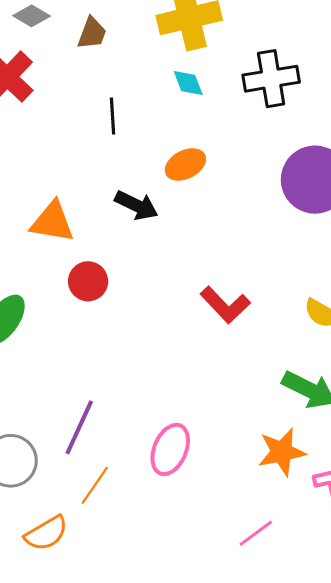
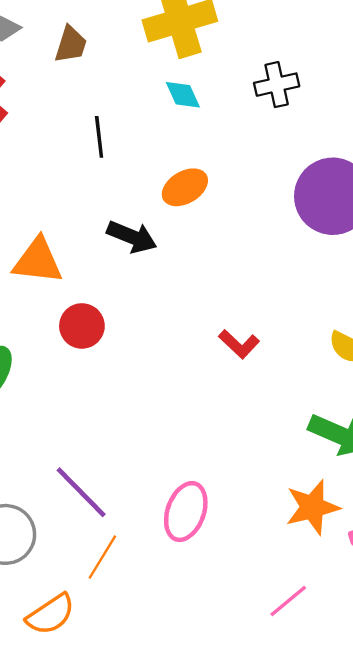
black cross: (271, 79) -> (277, 85), size x0.7
red L-shape: (225, 305) -> (239, 344), size x0.7
purple line: (79, 427) -> (81, 492), turned -66

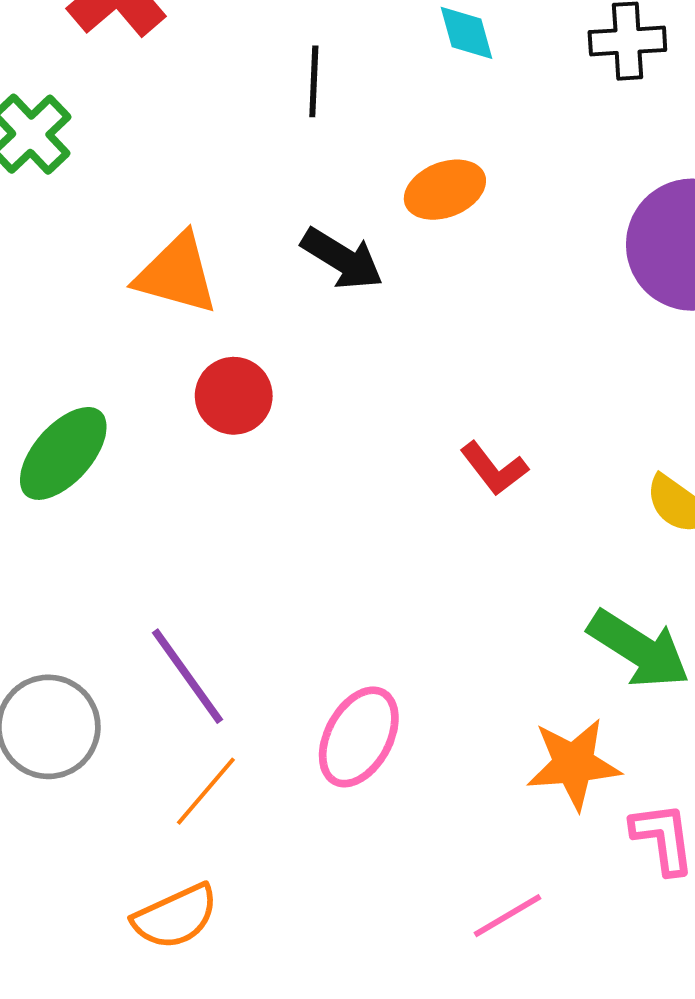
orange semicircle: (51, 614) -> (175, 917), moved

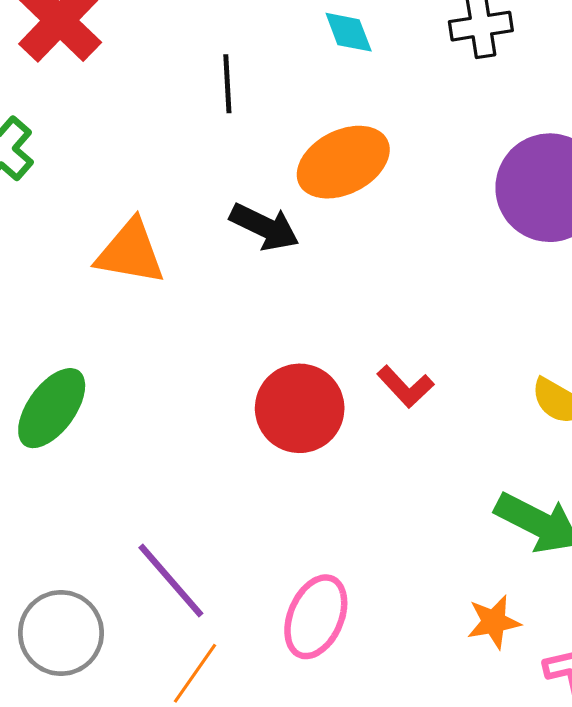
orange ellipse: (445, 190) -> (343, 162), size x1.4
red circle: (234, 396) -> (300, 408), moved, size x1.4
orange star: (574, 764) -> (494, 622), size x0.7

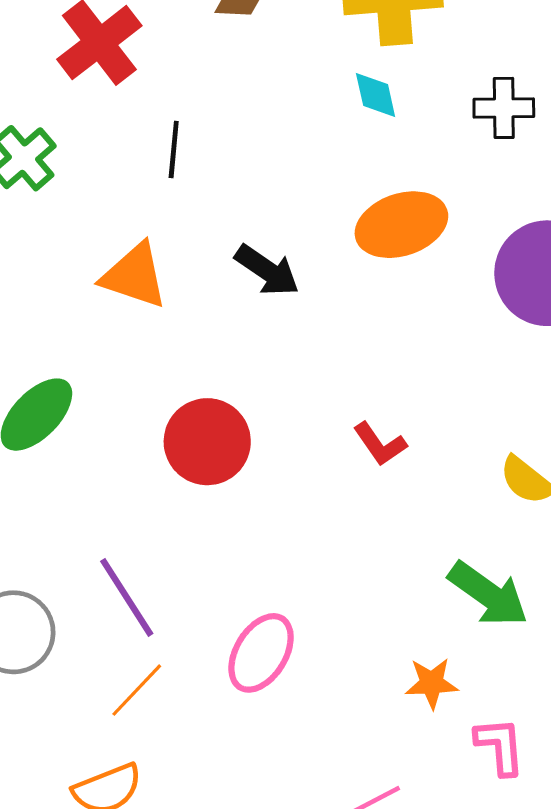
black line: (227, 84) -> (174, 149), moved
orange ellipse: (343, 162) -> (401, 225), moved
red circle: (300, 408) -> (207, 442), moved

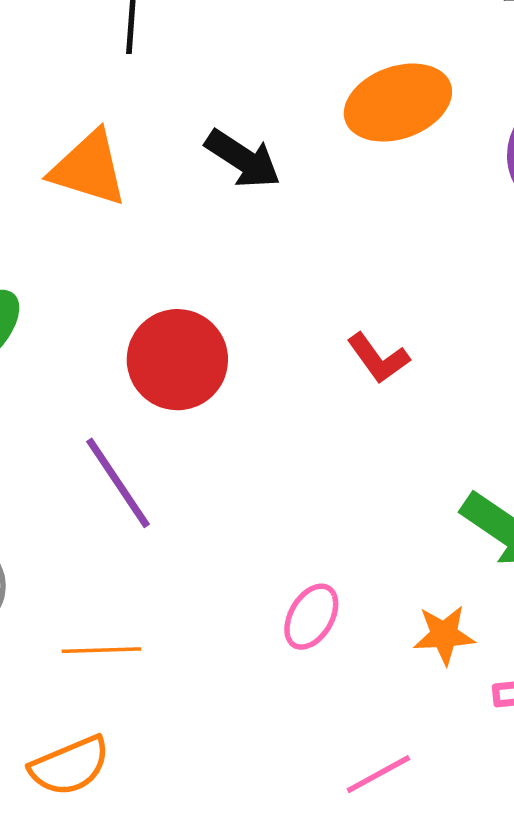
purple line: (127, 597) -> (118, 483), moved
pink ellipse: (261, 653) -> (311, 617), moved, size x0.7
orange line: (137, 690) -> (101, 650), turned 46

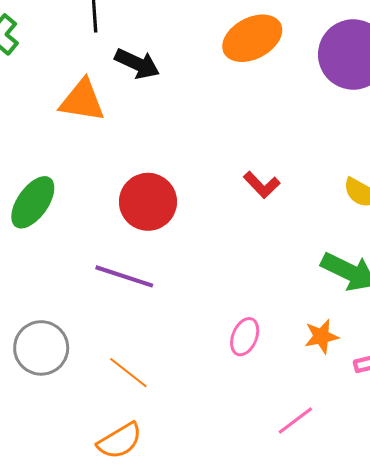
black arrow: (243, 159) -> (137, 64), moved
purple line: (118, 483) -> (124, 276), turned -30
orange line: (101, 650) -> (128, 373), turned 48

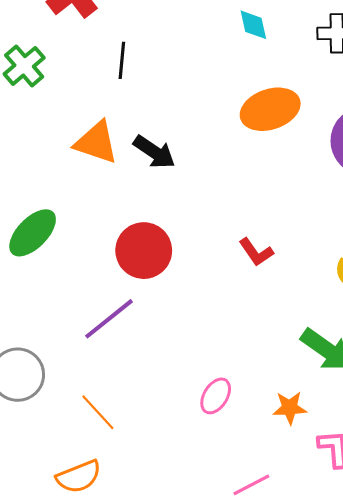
black arrow: (137, 64) -> (154, 152), moved
purple line: (124, 276) -> (109, 319), turned -66

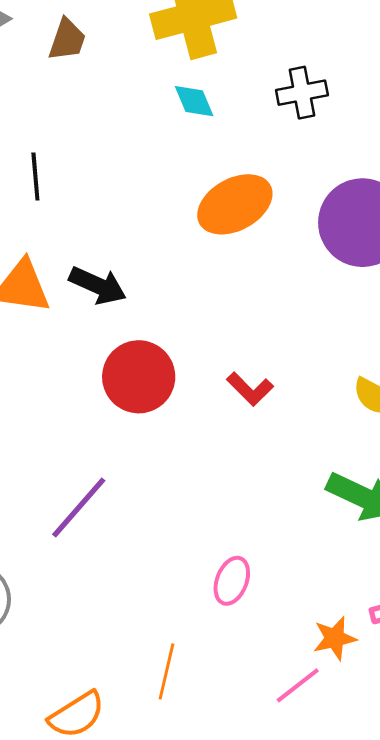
red circle: (144, 251) -> (139, 377), moved
orange star: (290, 408) -> (335, 638), moved
orange line: (98, 412) -> (166, 671), moved, turned 66

